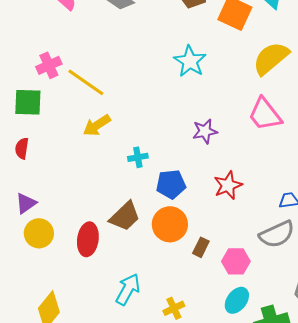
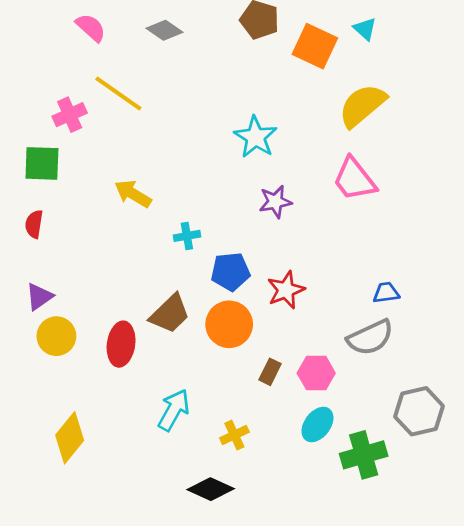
cyan star: (190, 61) -> (256, 137), moved
yellow line: (86, 82) -> (118, 94), moved
yellow arrow: (97, 125) -> (133, 194), turned 64
red star: (228, 185) -> (286, 290), moved
brown rectangle: (201, 247) -> (270, 372), moved

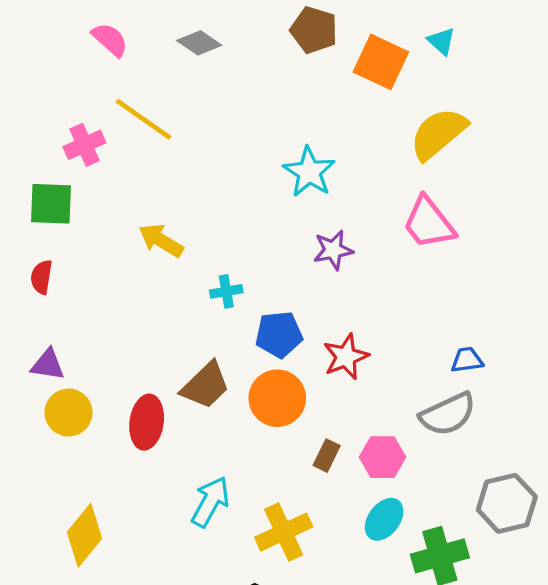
purple triangle: (39, 297) -> (48, 365), turned 44
yellow cross: (234, 435) -> (284, 532), size x1.6

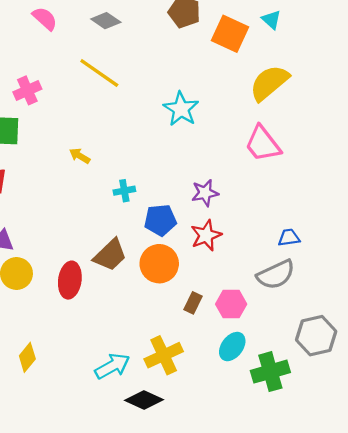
yellow line: (143, 119) -> (99, 73), moved
yellow arrow: (161, 240) -> (80, 156), size x0.7
purple star: (333, 250) -> (205, 193), moved
cyan arrow: (210, 502) -> (112, 366), moved, turned 32
yellow diamond: (84, 535) -> (27, 357), size x0.7

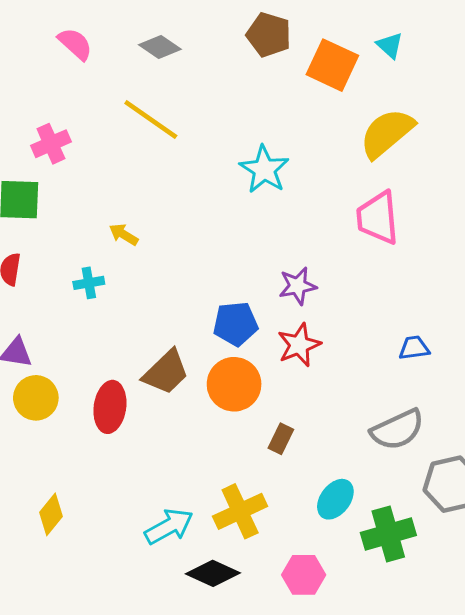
pink trapezoid: (263, 144) -> (378, 218), turned 33
cyan cross: (124, 191) -> (89, 283), moved
gray semicircle: (276, 275) -> (397, 430), moved
pink hexagon: (231, 304) -> (304, 575), moved

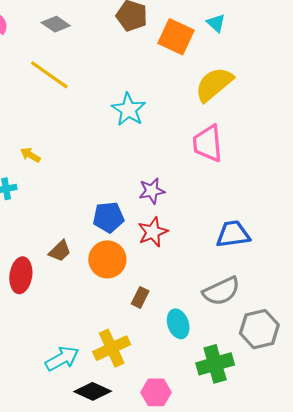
blue trapezoid: (414, 348) -> (233, 234), size x1.6
brown trapezoid: (166, 372) -> (60, 251), size x0.7
cyan ellipse: (335, 499) -> (178, 324), moved, turned -56

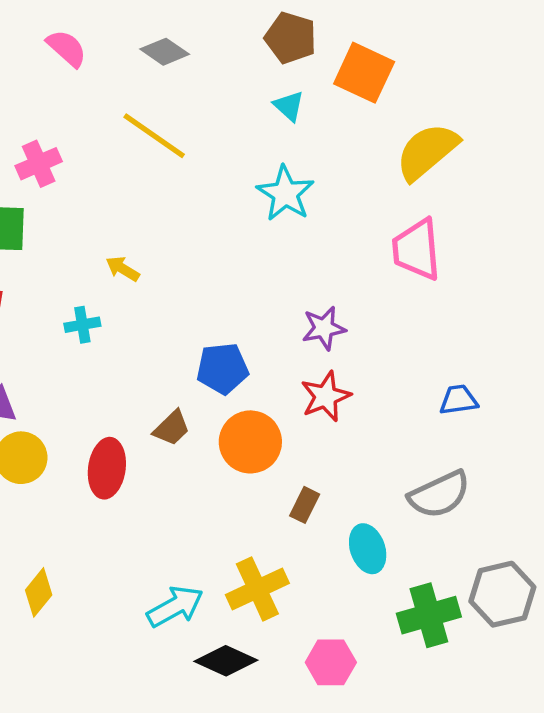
cyan triangle: (216, 23) -> (289, 106), moved
blue pentagon: (108, 217) -> (222, 368), moved
blue trapezoid: (233, 234) -> (459, 400), size x0.7
gray hexagon: (259, 329) -> (502, 594), moved

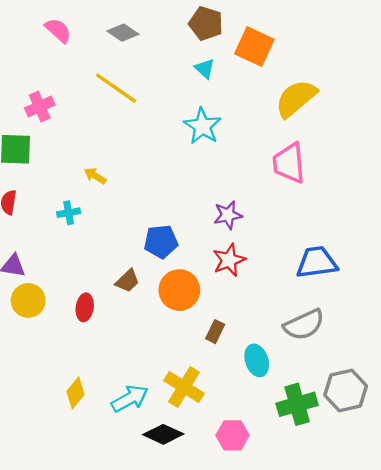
blue trapezoid: (459, 400) -> (317, 262), size x1.6
red ellipse: (107, 468) -> (85, 307), size x0.7
yellow cross: (257, 589) -> (184, 387), turned -33
yellow diamond: (39, 592) -> (75, 393), moved

